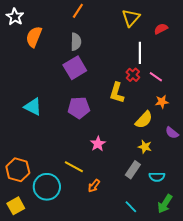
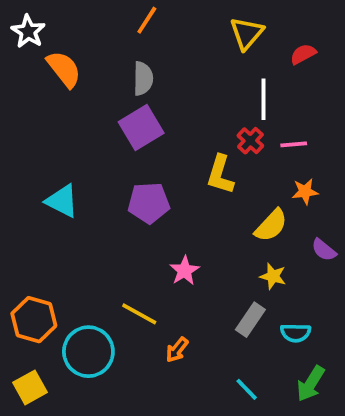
orange semicircle: (34, 37) -> (64, 69), turned 120
pink line: (156, 77) -> (294, 144), turned -40

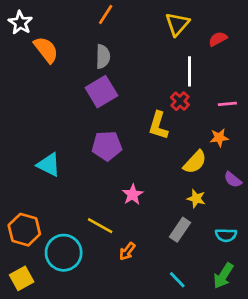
pink line: (294, 144) -> (227, 104), moved
cyan triangle: (62, 201) -> (49, 165), moved
cyan semicircle: (296, 333) -> (226, 235), moved

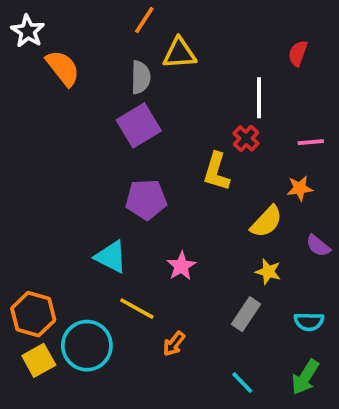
yellow triangle: (177, 24) -> (179, 53), moved, turned 45
red semicircle: (218, 39) -> (298, 53), turned -42
cyan triangle: (49, 165) -> (111, 257), moved
yellow square: (22, 278) -> (39, 360), moved

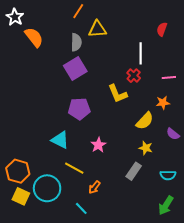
yellow L-shape: (216, 172) -> (118, 94), turned -40
yellow square: (39, 360) -> (21, 196), turned -36
cyan line: (242, 383) -> (81, 208), moved

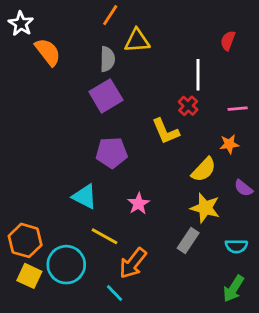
yellow star: (146, 148) -> (205, 208), size x1.5
orange arrow: (94, 187) -> (133, 263), size x1.6

